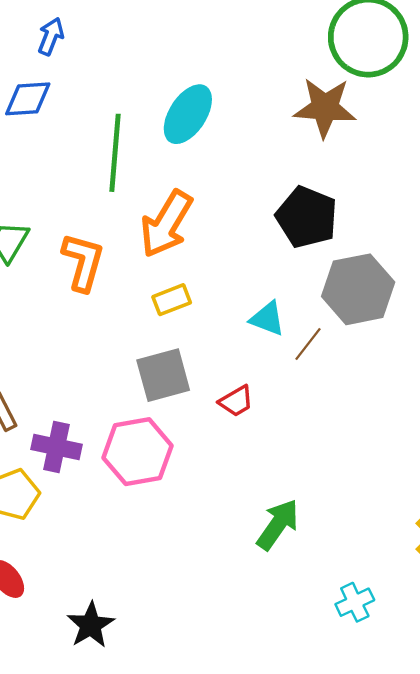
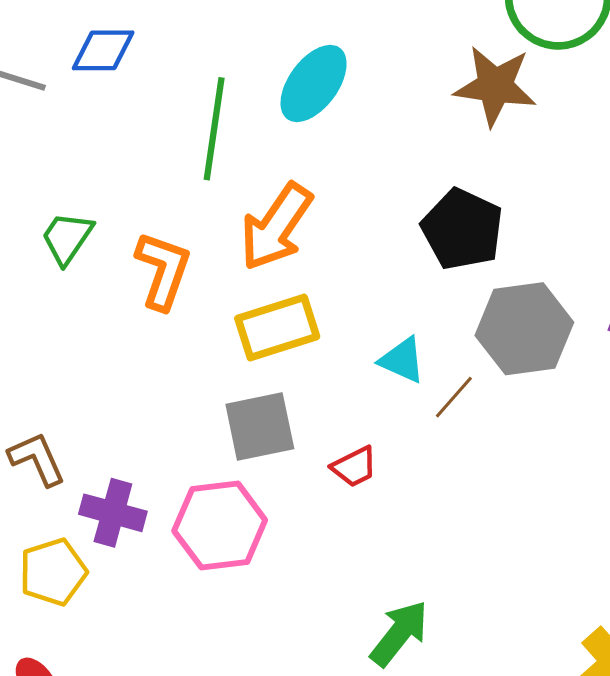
yellow rectangle: (172, 300) -> (277, 327), size x1.6

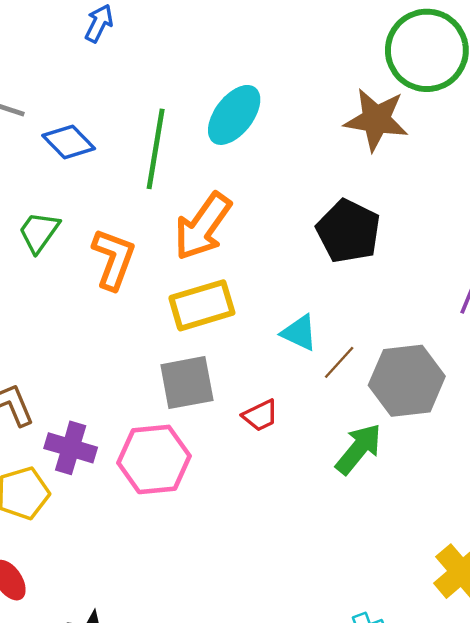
blue diamond: (103, 50) -> (69, 142), moved, turned 45
gray hexagon: (524, 329) -> (407, 381), moved
green arrow: (399, 633) -> (359, 449), moved

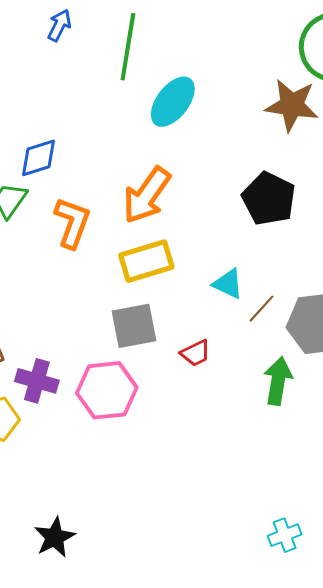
blue diamond: (69, 142) -> (39, 158), moved, turned -63
green line: (156, 149) -> (128, 47), moved
green arrow: (359, 449) -> (278, 381), turned -30

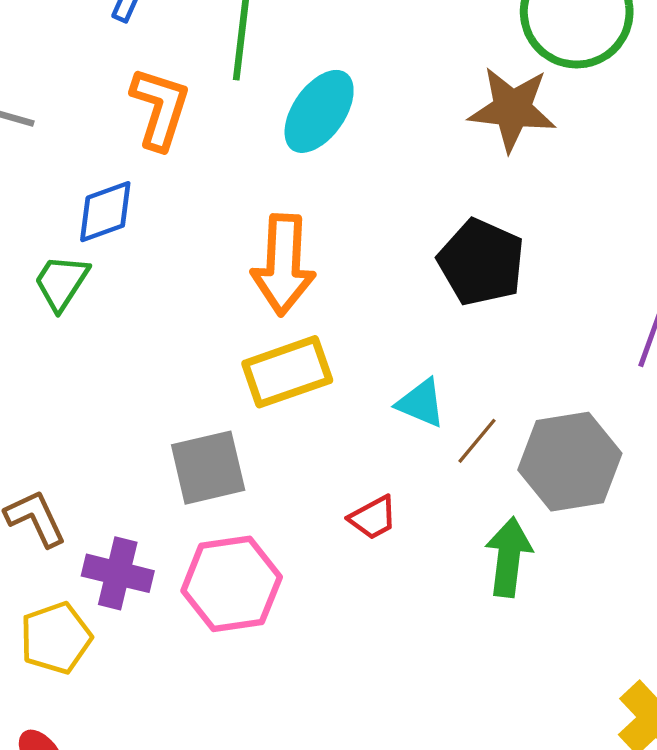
orange arrow: (147, 195) -> (283, 265), turned -30
orange L-shape: (72, 223) -> (160, 108), moved
gray square: (134, 326) -> (208, 468), moved

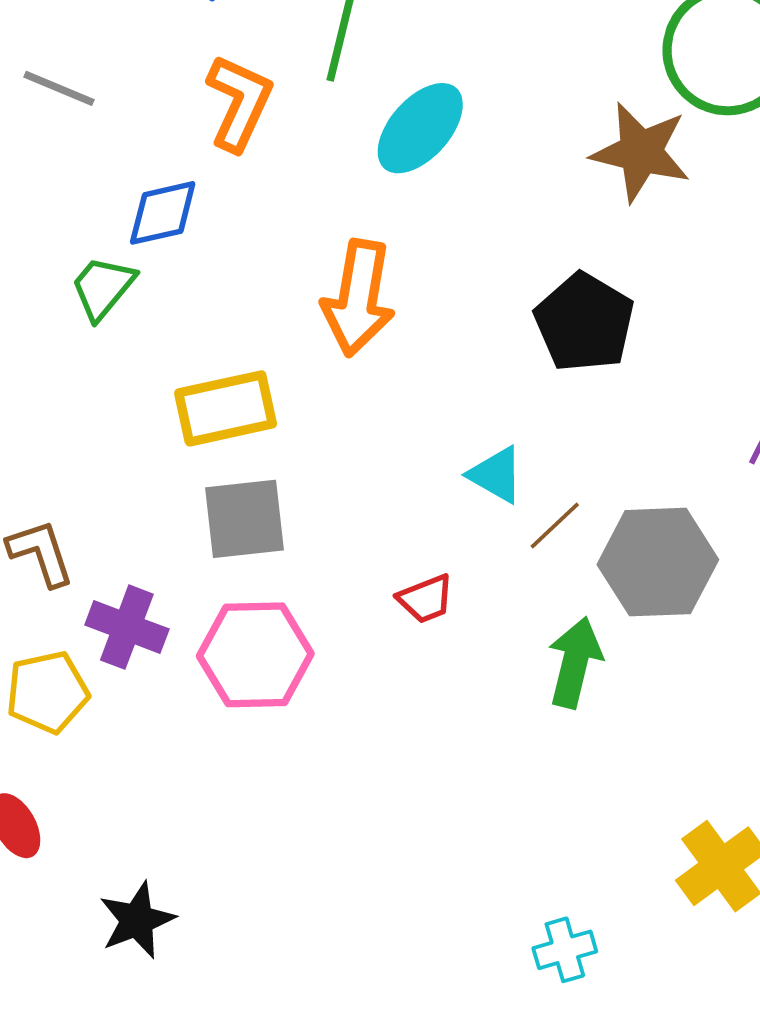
yellow rectangle: (287, 372) -> (226, 408), moved

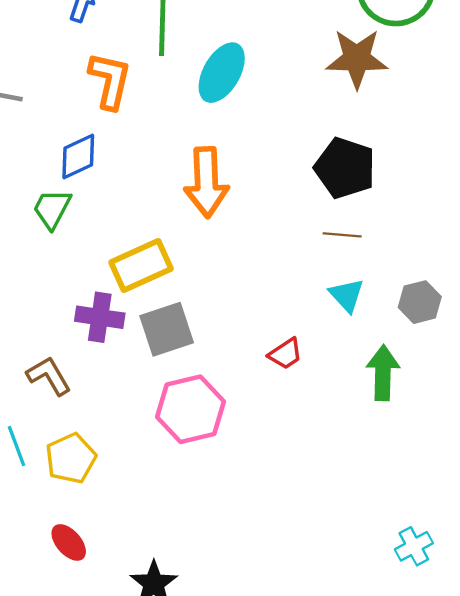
cyan triangle: (496, 475) -> (347, 295), moved, turned 30
brown line: (555, 526) -> (342, 235), moved, turned 60
gray hexagon: (658, 562) -> (420, 302), size x0.6
purple cross: (127, 627) -> (100, 317), moved

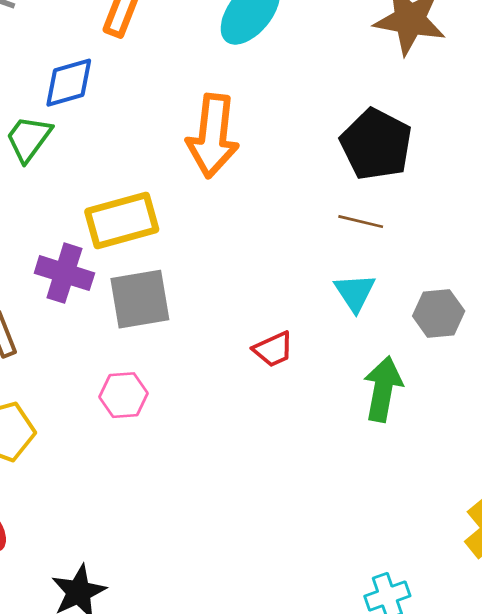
pink hexagon: (190, 409) -> (124, 395), moved, size x0.6

